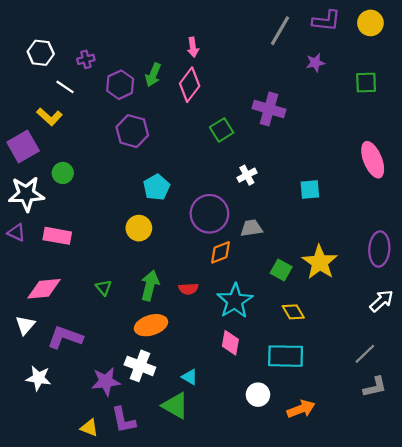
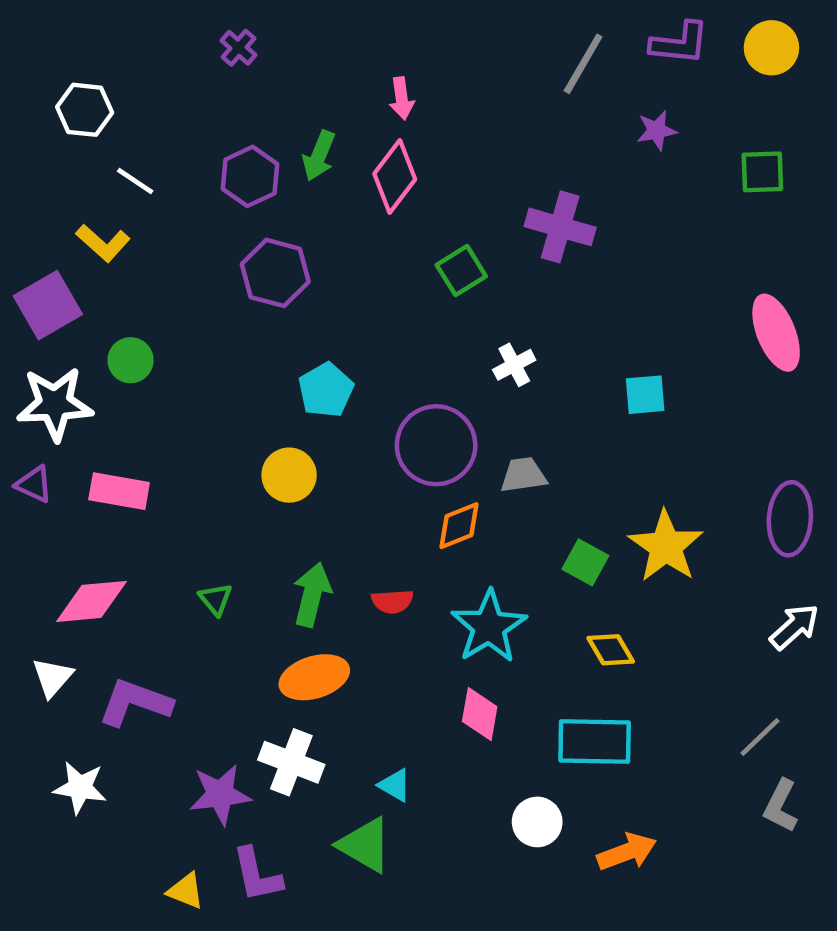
purple cross: (86, 59) -> (239, 48), moved, turned -35
gray L-shape: (375, 387) -> (781, 806), turned 130

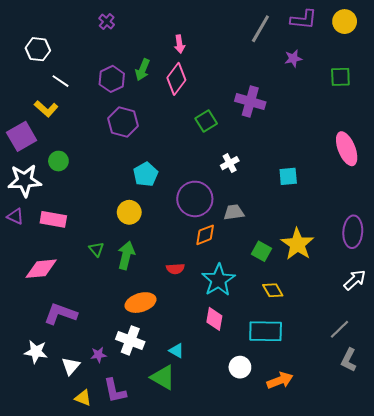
green arrow: (312, 595) -> (126, 255), moved
green triangle: (216, 599) -> (96, 249), moved
white triangle: (52, 677) -> (71, 366), moved
purple star: (220, 794) -> (98, 355), size x0.6

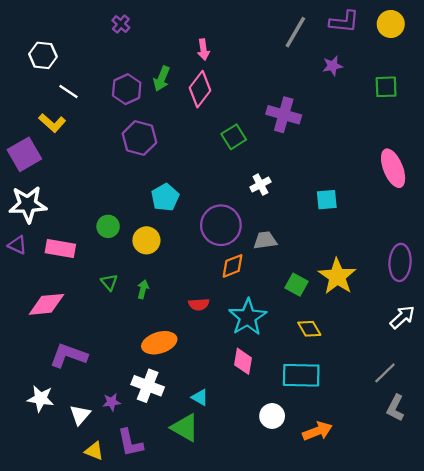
green circle: (58, 161) -> (108, 226), moved
green arrow: (126, 255) -> (143, 289), size x0.6

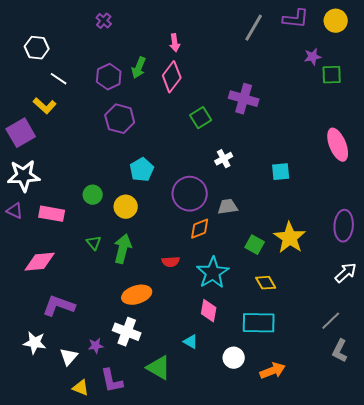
purple star: (333, 66) -> (313, 57), moved
green arrow: (143, 289) -> (123, 249), size x1.8
cyan triangle: (200, 397) -> (191, 342), moved

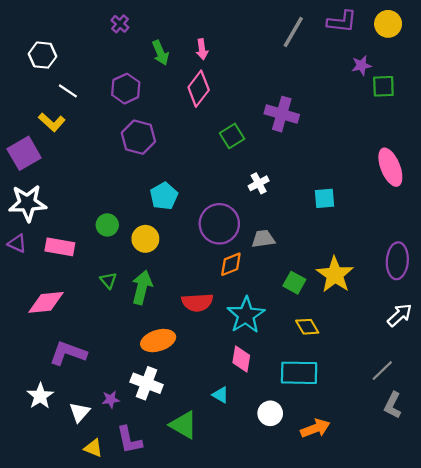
green arrow: (139, 68) -> (160, 53), moved, turned -45
red semicircle: (171, 262) -> (197, 302), size x1.5
white star: (35, 343) -> (40, 396), turned 30

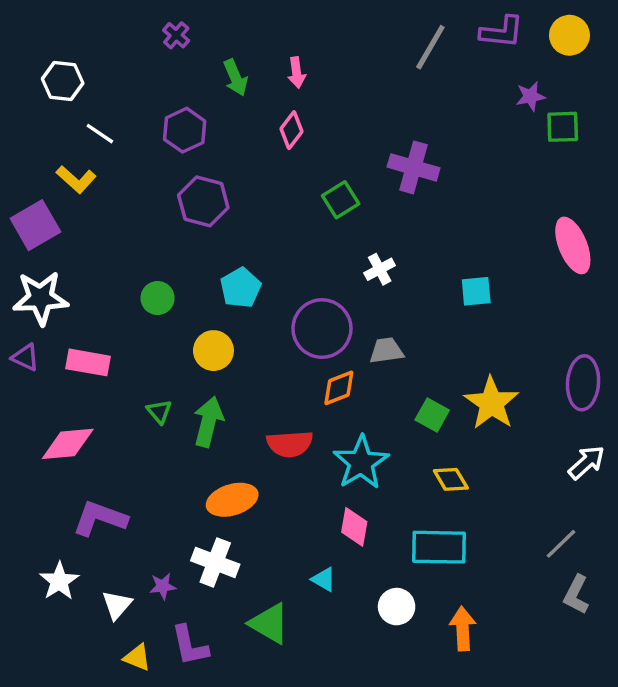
pink diamond: (199, 89) -> (291, 130), size x0.7
green circle: (107, 225) -> (158, 298), moved
orange arrow: (315, 428) -> (463, 629), turned -72

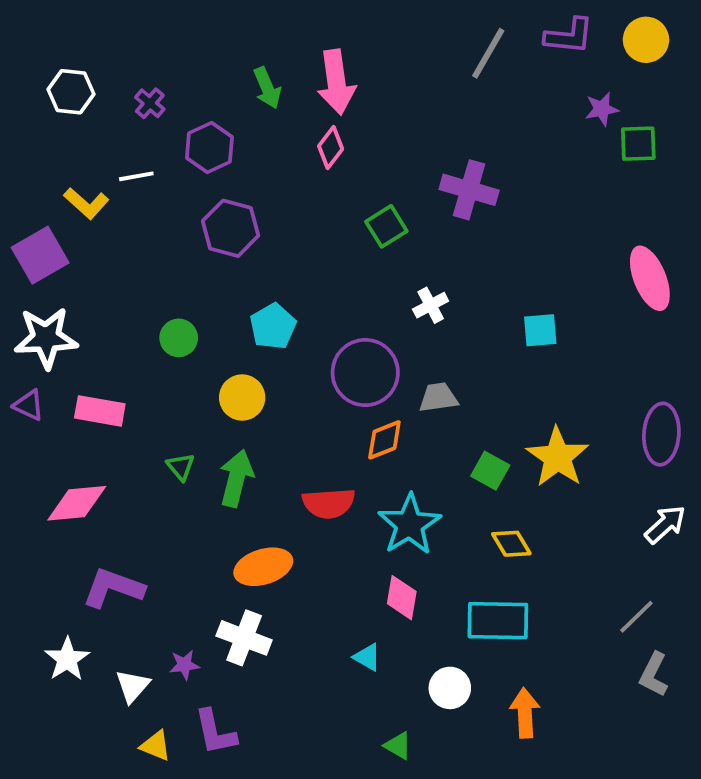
purple cross: (176, 35) -> (150, 103), moved
pink arrow: (297, 73) -> (336, 82), size x1.8
white line: (100, 134) -> (136, 176), moved, turned -44
green triangle: (269, 623) -> (398, 746), moved, size x0.6

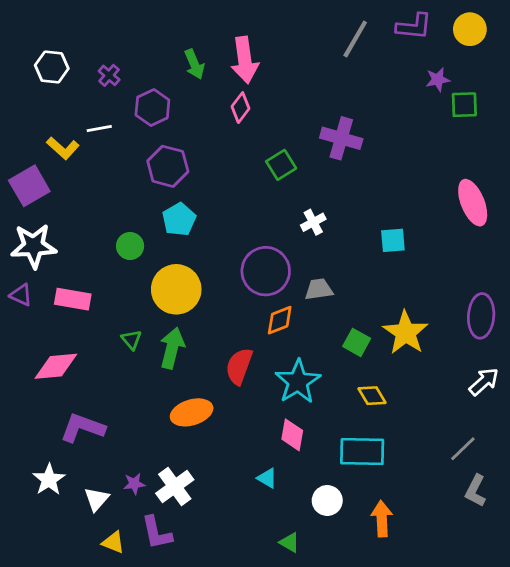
cyan pentagon: (273, 326) -> (179, 219), moved
yellow circle: (242, 398) -> (176, 289), size x1.5
red semicircle: (329, 503) -> (239, 366), turned 114
white cross: (244, 638) -> (175, 487), moved, turned 33

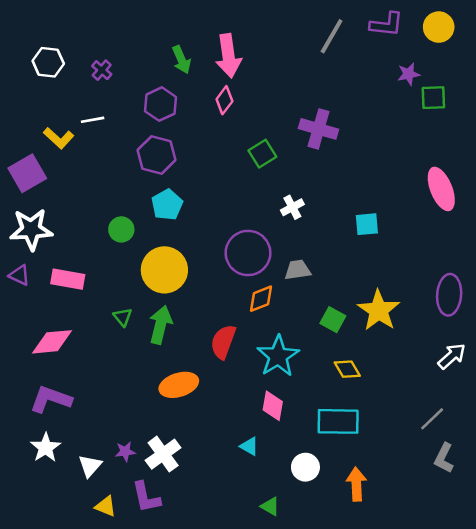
purple hexagon: (152, 108) -> (160, 104), moved
purple L-shape: (82, 428) -> (51, 399), moved

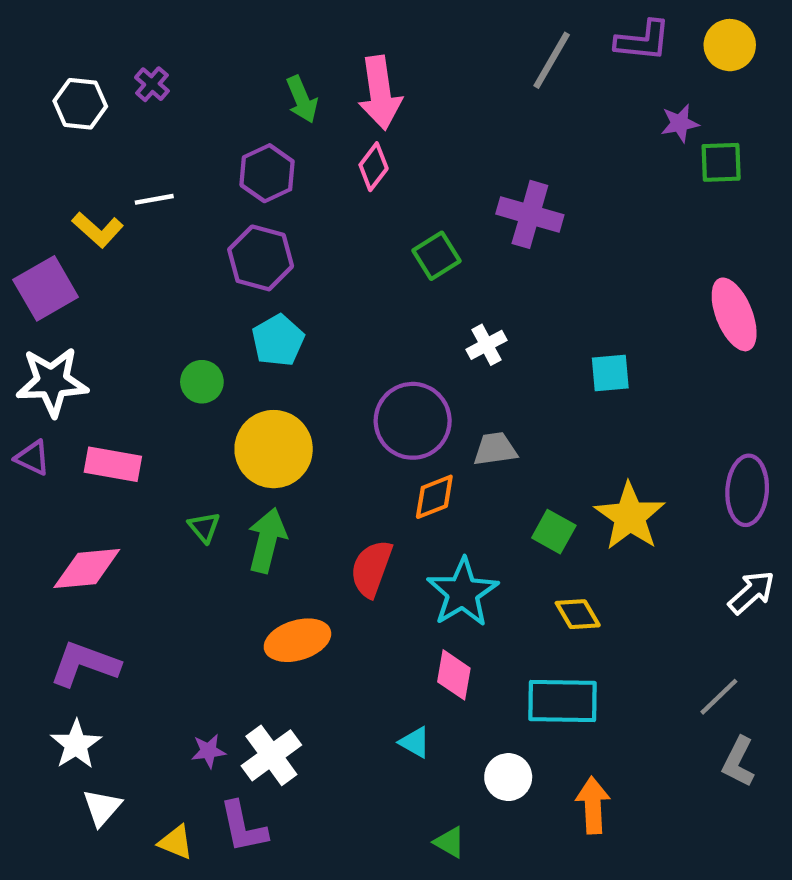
purple cross: (102, 70) -> (152, 84), moved
white triangle: (90, 466) -> (102, 807), moved

